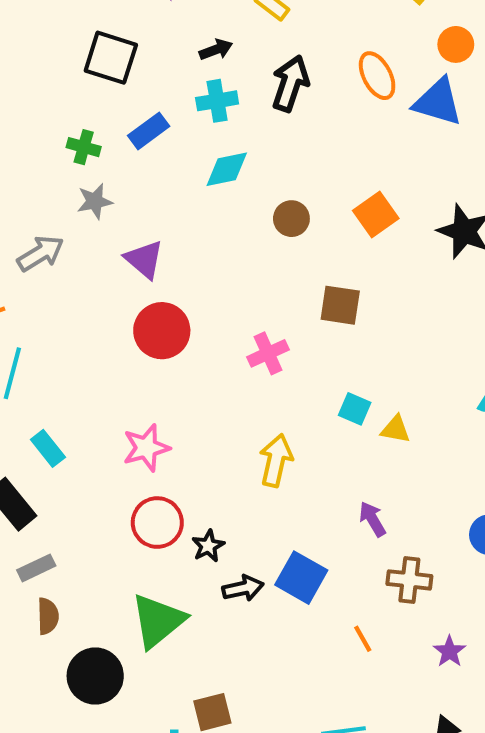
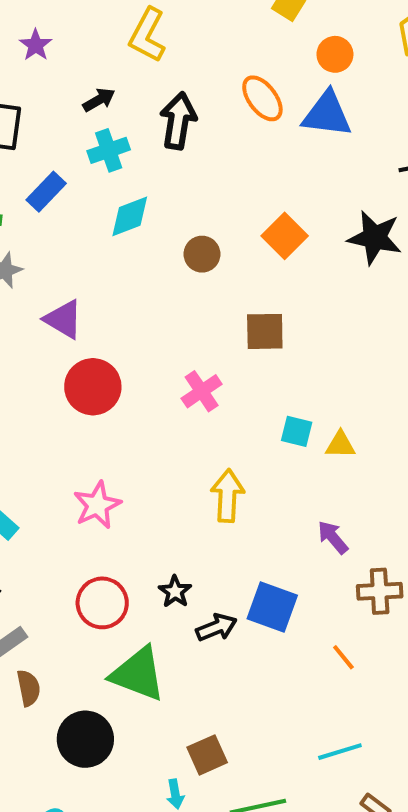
red circle: (157, 523) -> (102, 603), moved
green triangle: (158, 621) -> (138, 674), turned -50

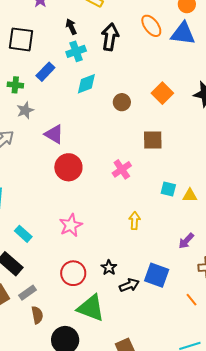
black arrow: (99, 100) -> (71, 27), turned -84
yellow arrow: (227, 496) -> (135, 221), size x0.7
purple arrow: (333, 537) -> (186, 241), turned -96

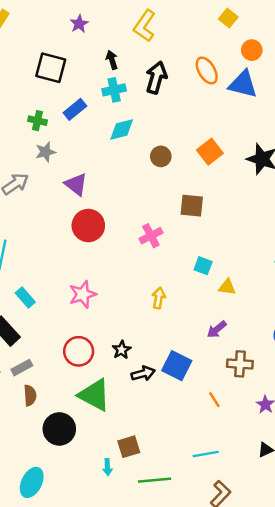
yellow triangle: (190, 195) -> (227, 287), moved

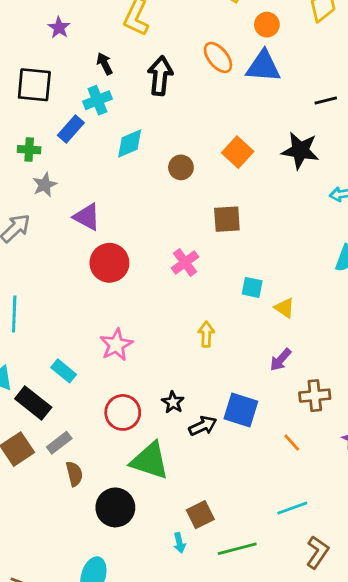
cyan cross: (114, 90) -> (97, 100), moved
yellow triangle: (227, 287) -> (284, 308), turned 36
cyan rectangle: (25, 297) -> (64, 371), moved

